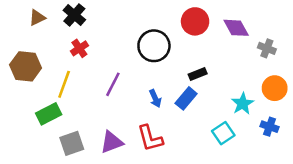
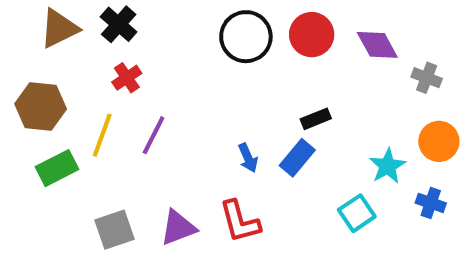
brown triangle: (37, 18) -> (59, 28), size x1.5
black circle: (154, 46) -> (246, 37), moved
purple line: (113, 84) -> (154, 135), moved
green rectangle: (49, 114) -> (57, 168), moved

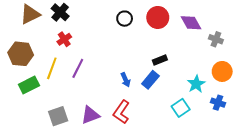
black circle: (246, 37) -> (125, 19), size x0.6
red L-shape: (240, 221) -> (121, 112), turned 50

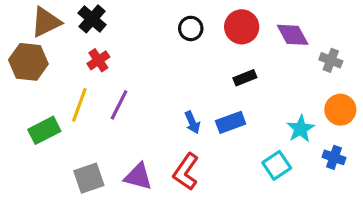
brown hexagon: (21, 54) -> (28, 62), moved
black rectangle: (160, 60) -> (245, 78), moved
blue rectangle: (150, 80) -> (231, 122), turned 30
purple triangle: (90, 115) -> (138, 176), turned 36

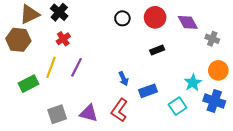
blue rectangle: (231, 122) -> (148, 91), moved
blue cross: (334, 157) -> (214, 101), size x1.5

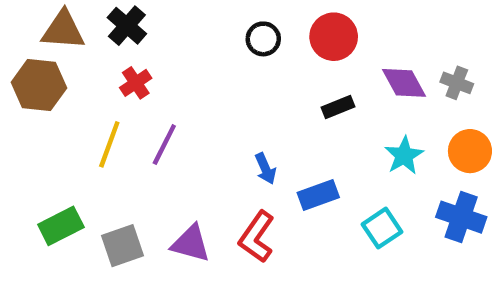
brown triangle: (30, 14) -> (63, 30), turned 30
purple diamond: (188, 22) -> (404, 83), moved
cyan star: (193, 83) -> (404, 155), moved
green rectangle: (29, 84) -> (61, 226), moved

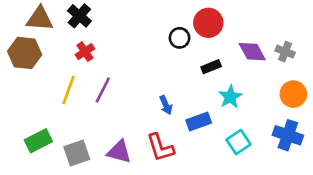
black circle: (263, 39) -> (180, 38), moved
cyan star: (404, 155) -> (230, 97), moved
red L-shape: (257, 237) -> (160, 148), turned -52

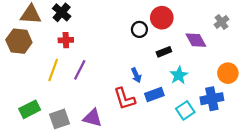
red cross: (85, 52) -> (66, 40), turned 32
gray cross: (285, 52) -> (221, 22), moved, turned 32
blue arrow: (166, 105) -> (136, 75), moved
blue cross: (288, 135) -> (212, 99), moved, turned -30
red L-shape: (160, 148) -> (124, 99), moved

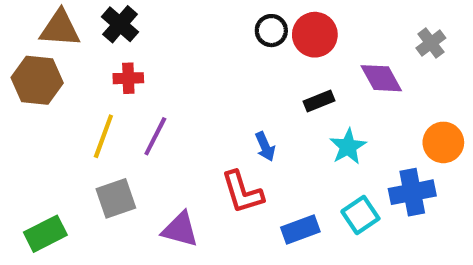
black circle: (139, 29) -> (271, 31), moved
blue rectangle: (154, 94) -> (300, 229), moved
green rectangle: (30, 109) -> (45, 234), moved
gray square: (59, 119) -> (116, 198), moved

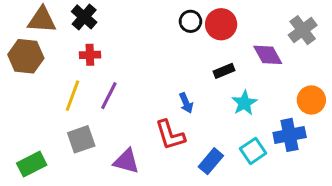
gray cross: (431, 43) -> (303, 30), size x1.4
blue rectangle: (300, 229) -> (211, 161), turned -30

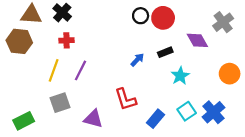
blue arrow: (186, 103) -> (137, 60), moved, turned -112
blue cross: (290, 135) -> (213, 112), moved, turned -30

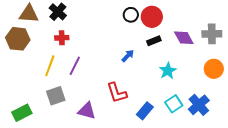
gray cross: (223, 22) -> (212, 34), moved, turned 36
black rectangle: (165, 52) -> (154, 41), moved

